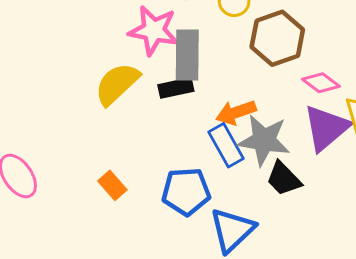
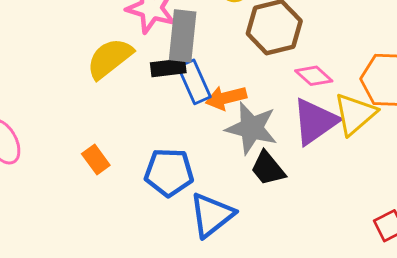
blue rectangle: (226, 145) -> (194, 82), moved

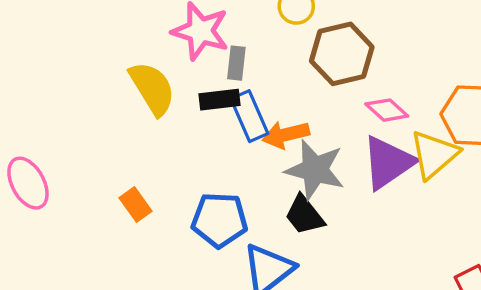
gray rectangle: (183, 36) -> (236, 63), size x0.6
yellow semicircle: (110, 58) -> (152, 88), turned 96
black trapezoid: (268, 168) -> (304, 215), moved

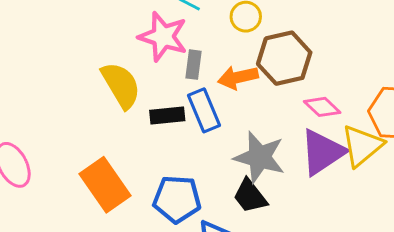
black rectangle: (220, 100) -> (167, 116), moved
orange arrow: (286, 135) -> (238, 77), moved
orange rectangle: (135, 205) -> (105, 185), size x1.8

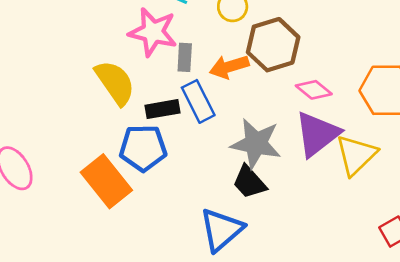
yellow triangle: (362, 146) -> (356, 155), moved
blue pentagon: (177, 199) -> (143, 148), moved

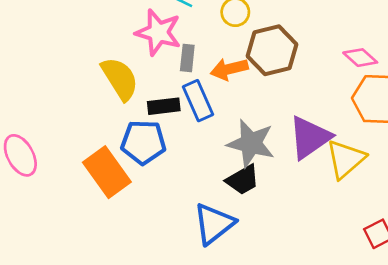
pink diamond: (314, 90) -> (360, 58), moved
black trapezoid: (249, 182) -> (243, 180), turned -81

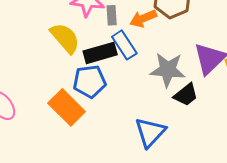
black rectangle: (164, 106) -> (100, 53), size x1.4
black trapezoid: (243, 180) -> (186, 95), moved

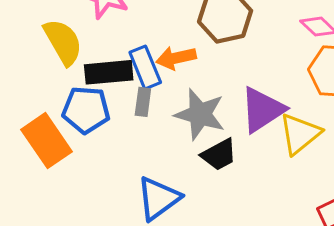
gray rectangle: (112, 15) -> (143, 102), moved
orange arrow: (143, 18) -> (176, 58), moved

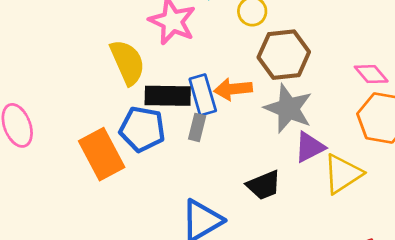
purple triangle: (262, 110) -> (310, 147), size x0.7
gray star: (200, 114) -> (288, 108), moved

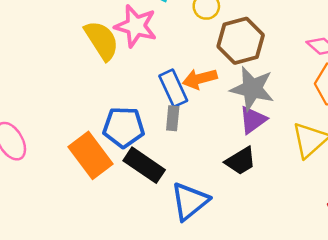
yellow semicircle: (127, 62) -> (102, 40), moved
black rectangle: (168, 96) -> (144, 165), moved, turned 42
purple triangle: (310, 147) -> (253, 120), moved

